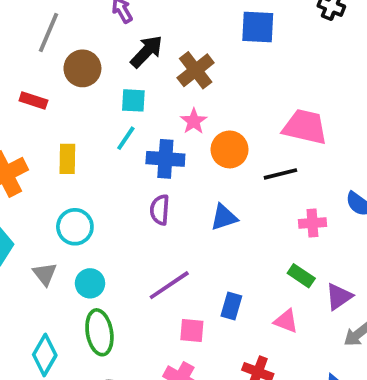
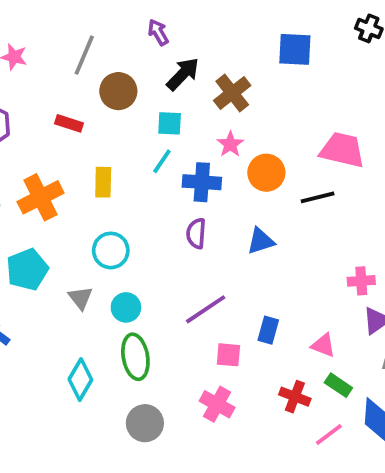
pink cross: (312, 223) -> (361, 281), moved
green rectangle: (301, 276) -> (338, 385), moved

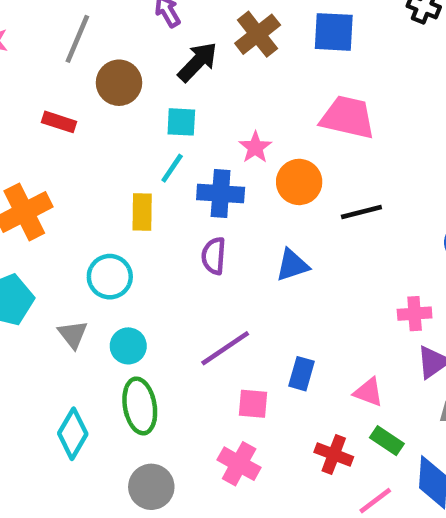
brown cross: (232, 93) -> (258, 34), moved
pink trapezoid: (342, 150) -> (348, 117), moved
yellow rectangle: (103, 182) -> (142, 212), moved

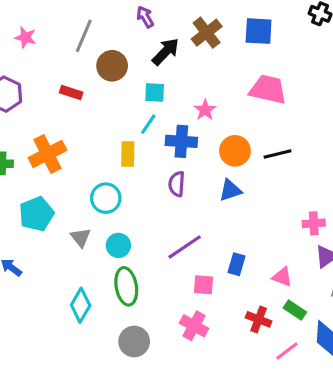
orange circle: (299, 182) -> (235, 151), moved

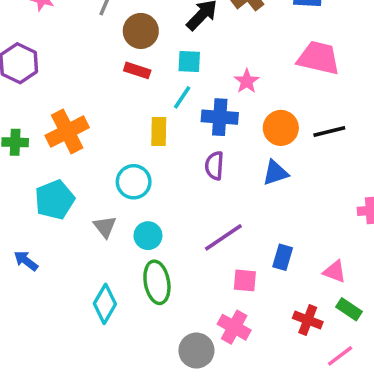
red rectangle: (71, 93) -> (137, 70), moved
gray circle: (134, 341) -> (196, 351), moved

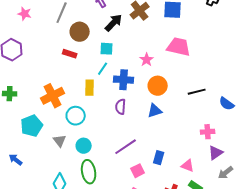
red rectangle: (137, 70) -> (70, 54), moved
pink star: (247, 81) -> (147, 60), moved
orange cross: (67, 131) -> (53, 96), moved
black line: (329, 131) -> (197, 92), moved
pink square: (245, 280) -> (138, 171), turned -32

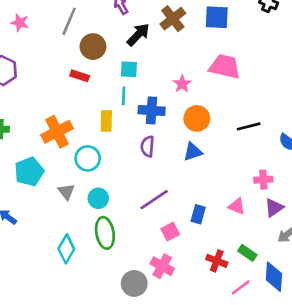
cyan line: (103, 69) -> (124, 96), turned -32
pink triangle: (188, 166) -> (237, 206), moved

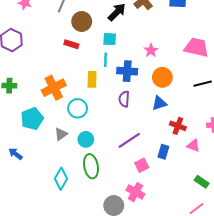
pink trapezoid: (225, 67) -> (196, 47), moved
gray triangle: (66, 192) -> (61, 134), turned 32
red cross: (217, 261) -> (178, 126), moved

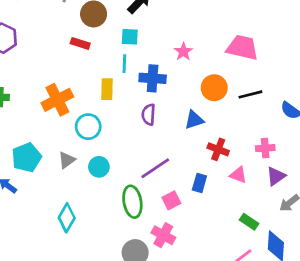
orange circle: (162, 77) -> (214, 88), moved
cyan pentagon: (32, 119) -> (27, 157), moved
green ellipse: (91, 166) -> (132, 202), moved

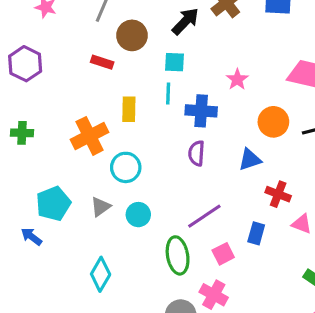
red rectangle: (80, 43) -> (102, 62), moved
yellow rectangle: (107, 89) -> (129, 109), moved

